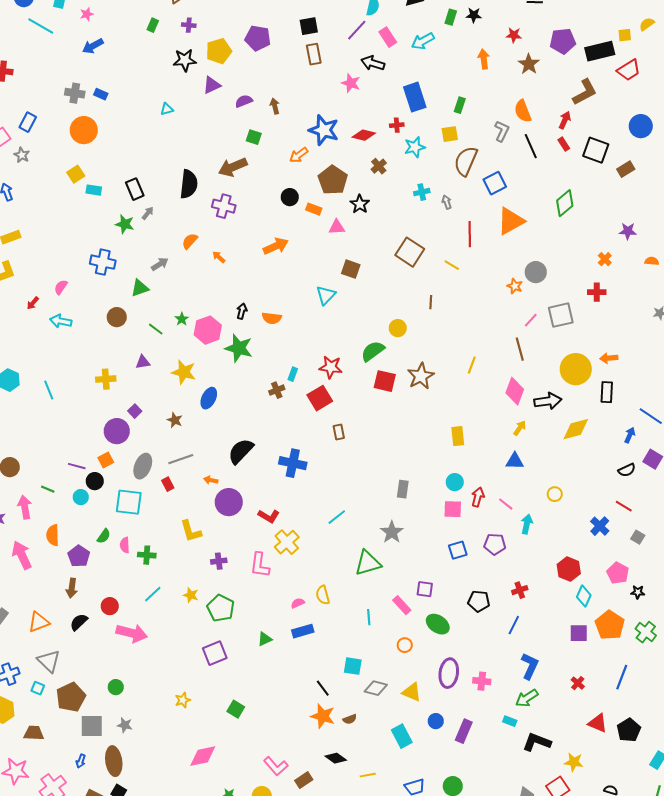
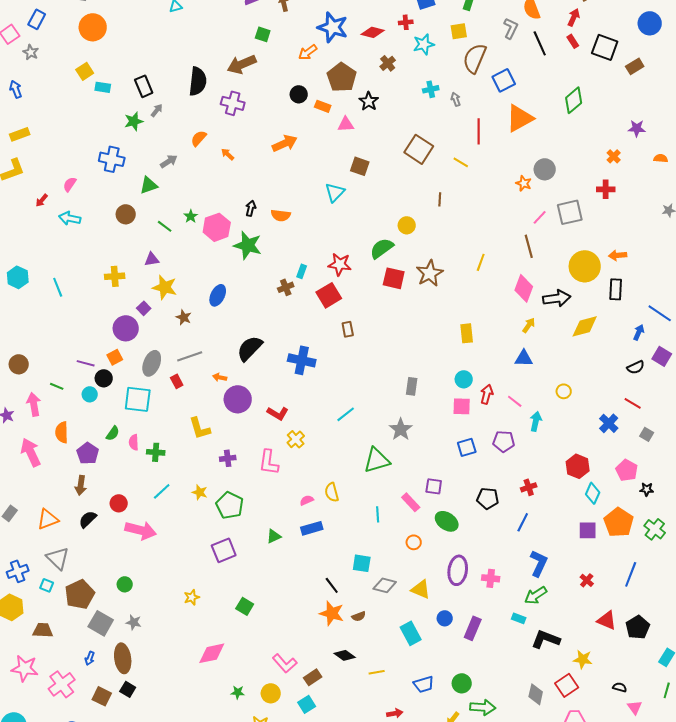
green star: (125, 224) -> (134, 121), turned -30
yellow star: (184, 372) -> (165, 287), moved
yellow cross: (287, 542) -> (296, 439), size x0.7
gray square: (92, 726) -> (101, 623), turned 30

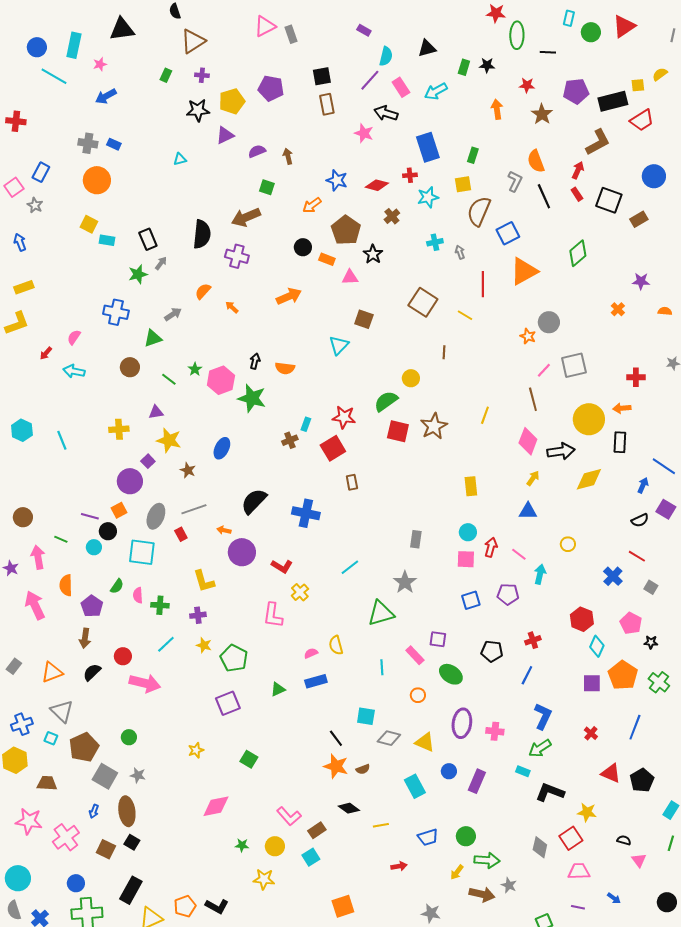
blue star: (333, 27) -> (337, 180), size x0.7
yellow square: (85, 71) -> (89, 224), turned -30
red cross: (606, 189) -> (636, 377), moved
purple cross: (228, 458) -> (198, 615), moved

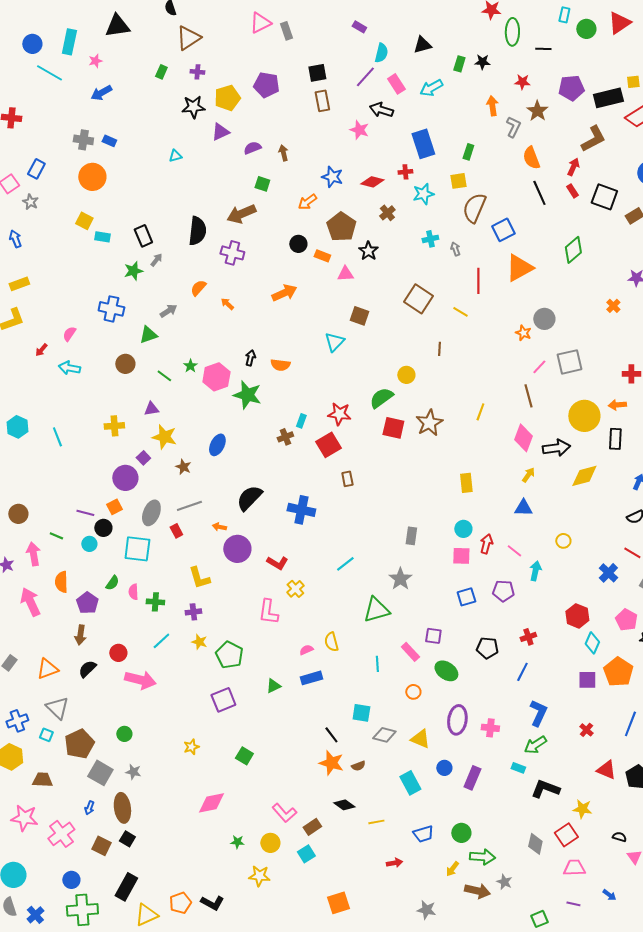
gray L-shape: (515, 181) -> (513, 127), moved

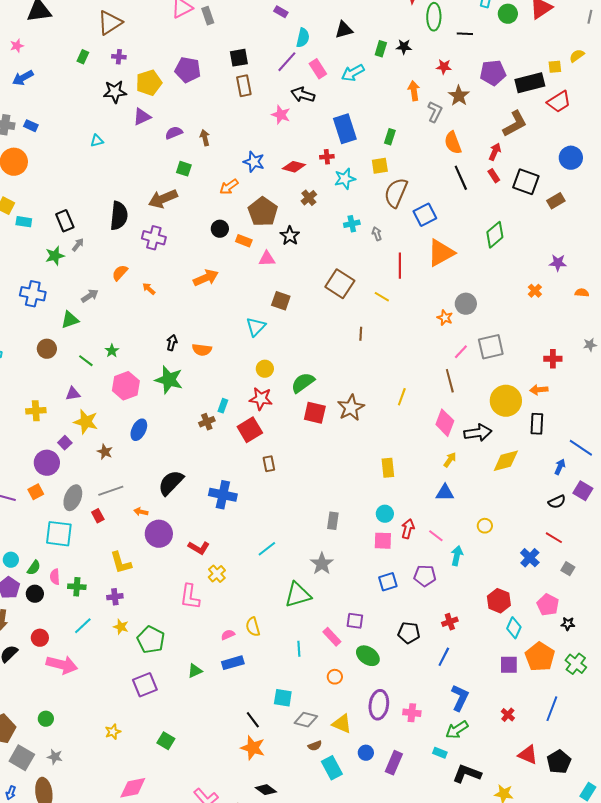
yellow circle: (406, 375) -> (265, 369), moved
pink hexagon: (216, 377) -> (126, 386), moved
black circle: (103, 528) -> (35, 594), moved
cyan circle: (89, 544) -> (11, 560), moved
brown semicircle: (358, 766) -> (315, 746), moved

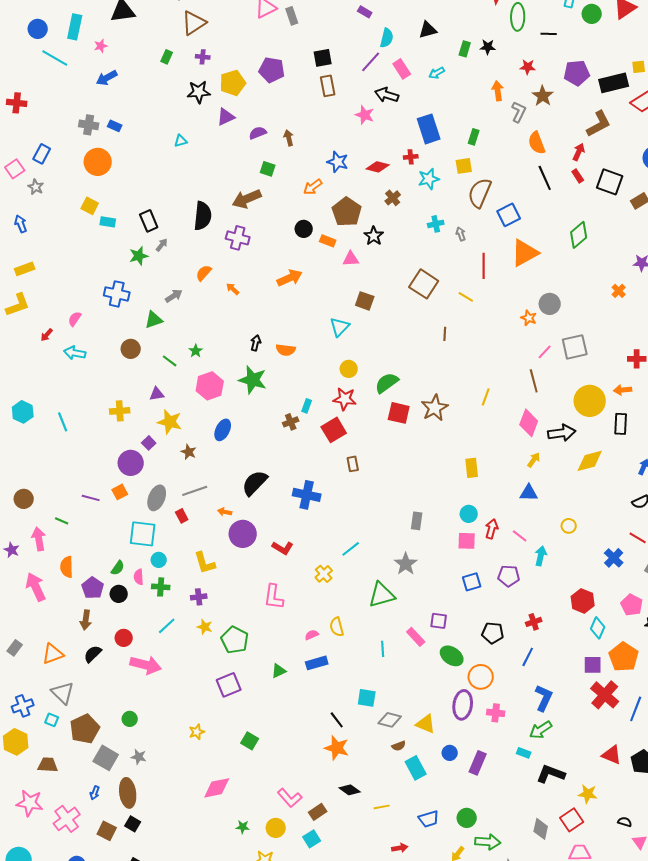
cyan arrow: (353, 73) -> (437, 73), size x0.7
cyan circle: (11, 560) -> (159, 560), moved
yellow cross: (217, 574) -> (324, 574), moved
orange circle: (335, 677) -> (481, 677), moved, size x1.6
red cross: (508, 715) -> (605, 695), moved, size x2.0

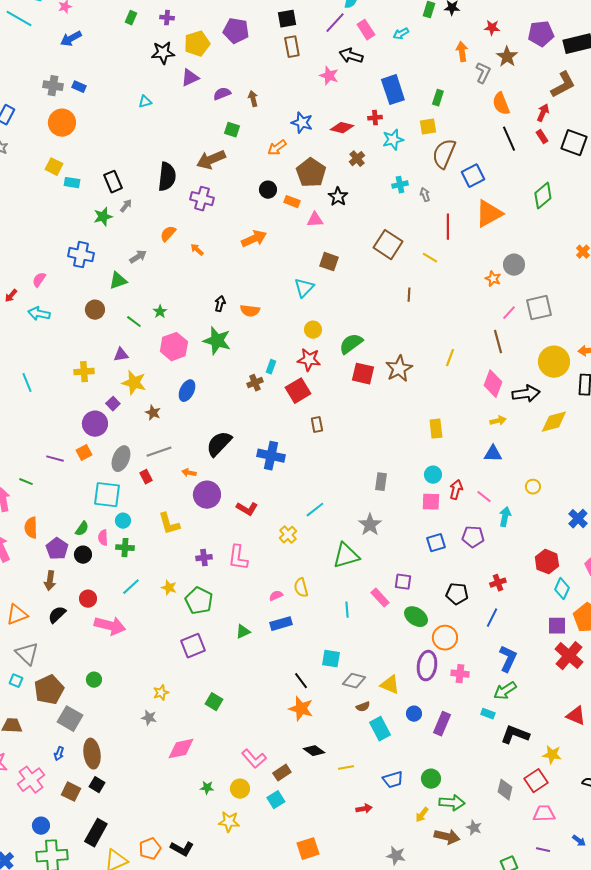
yellow arrow: (534, 460) -> (498, 421), turned 42
purple cross: (199, 597) -> (204, 558), moved
gray star: (139, 757) -> (149, 718), moved

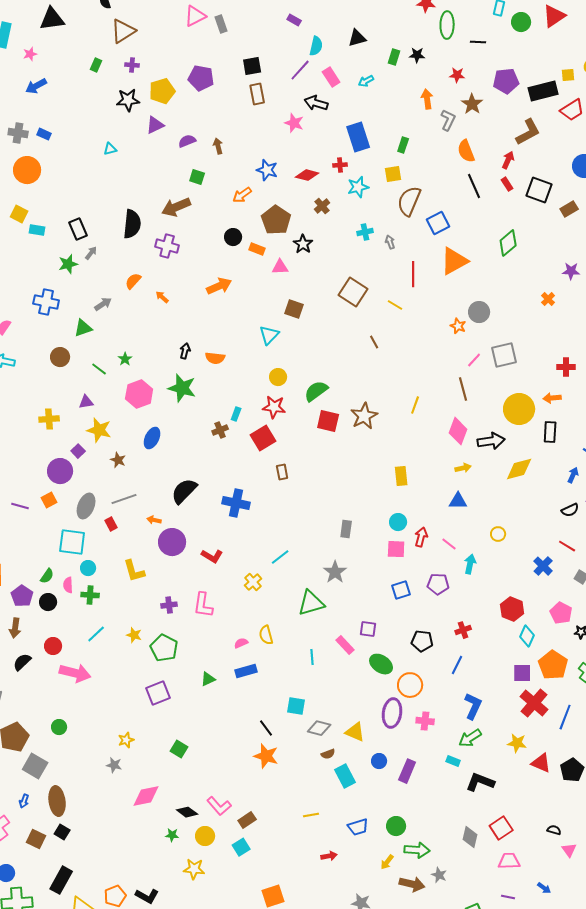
brown line: (409, 295) -> (374, 342), turned -32
black diamond: (314, 751) -> (187, 812), moved
yellow star: (552, 755) -> (517, 743), moved

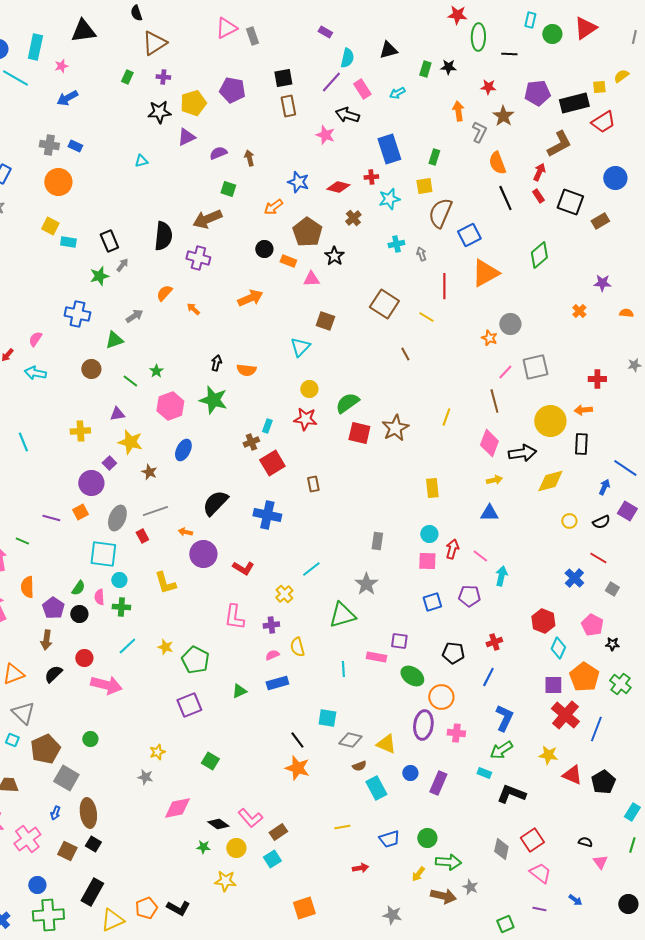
red square: (263, 438) -> (272, 463), moved
yellow circle: (498, 534) -> (569, 521), moved
purple cross: (169, 605) -> (271, 625), moved
pink rectangle: (345, 645) -> (376, 657), turned -36
pink trapezoid: (509, 861) -> (540, 873), turned 40

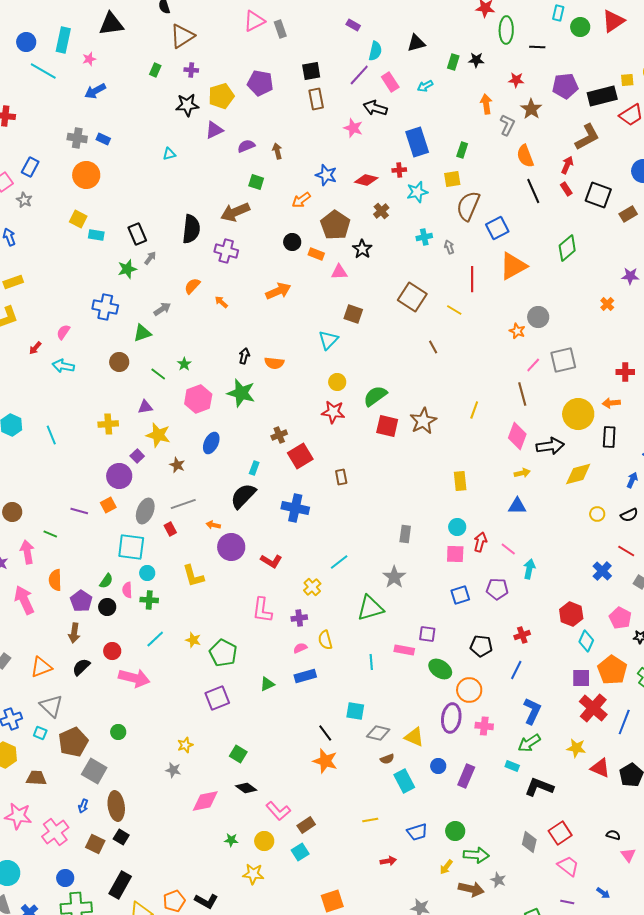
cyan rectangle: (267, 426) -> (254, 468), moved
black diamond: (218, 824) -> (246, 788), moved

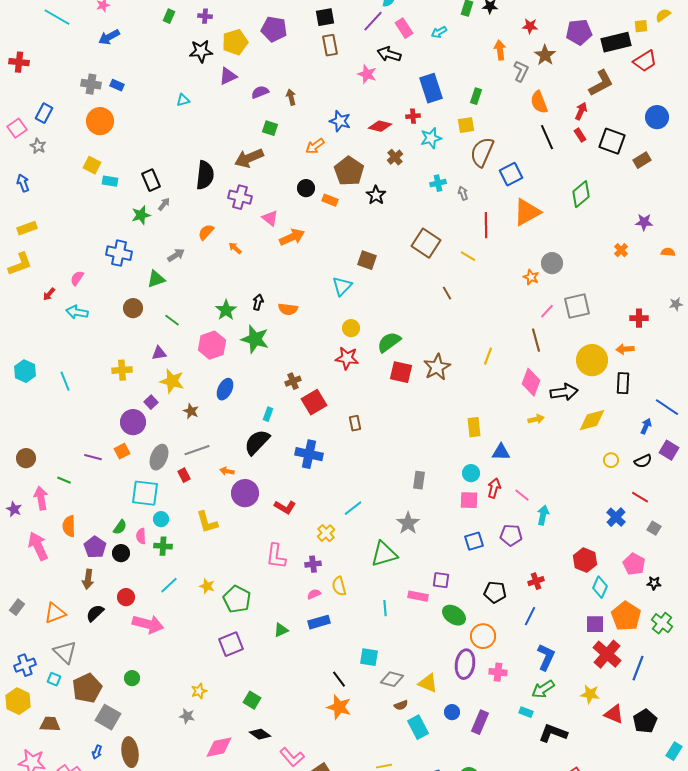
pink triangle: (339, 272) -> (270, 218), moved, turned 42
green star: (184, 364) -> (226, 310), moved, size x1.5
blue triangle: (517, 506) -> (501, 452), moved

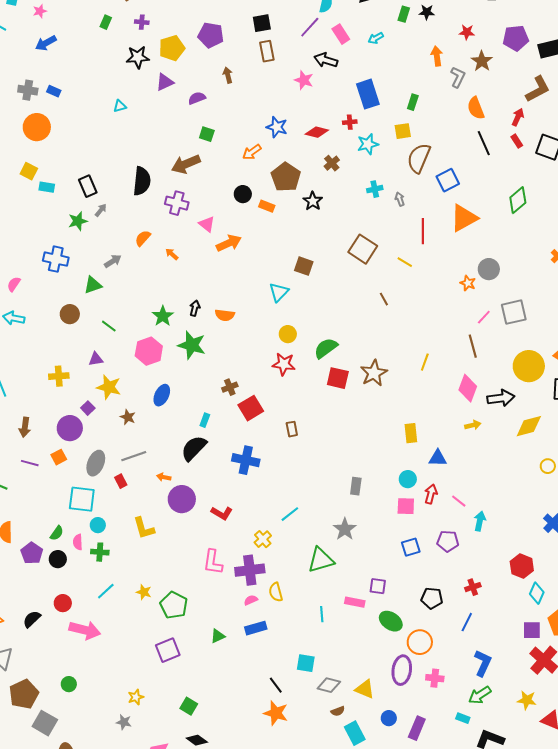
brown arrow: (291, 97) -> (228, 75), moved
purple cross: (313, 564) -> (250, 570), size x1.8
brown arrow: (88, 579) -> (25, 427), moved

